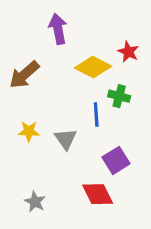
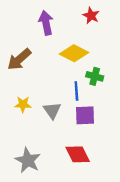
red star: (128, 52) -> (91, 16), moved
purple square: (116, 160) -> (85, 115), moved, turned 30
gray star: (35, 202) -> (28, 160), size x1.5

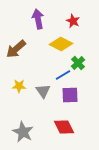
red star: (91, 16) -> (73, 21), moved
green cross: (95, 76) -> (78, 63), turned 32
blue line: (76, 91) -> (63, 75), turned 63

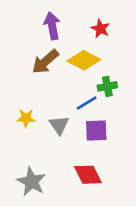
brown arrow: (16, 49) -> (45, 62), moved
green cross: (78, 63) -> (107, 86), turned 32

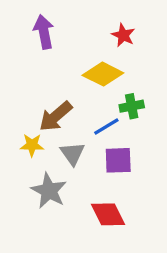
purple arrow: (52, 26) -> (44, 32), moved
brown arrow: (45, 62) -> (56, 116), moved
gray star: (31, 182) -> (49, 191), moved

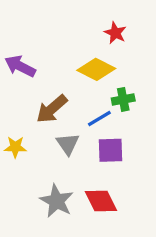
purple arrow: (44, 32) -> (20, 66), moved, turned -52
yellow star: (32, 145) -> (15, 147), moved
gray star: (49, 191) -> (57, 201), moved

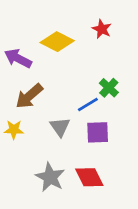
yellow diamond: (96, 69) -> (57, 42), moved
green cross: (123, 99) -> (109, 88), turned -36
brown arrow: (52, 109) -> (29, 96), moved

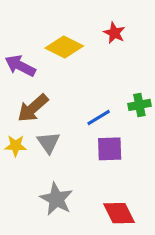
green cross: (109, 88) -> (139, 105), moved, turned 36
gray triangle: (60, 127) -> (48, 143), moved
red diamond: (89, 177) -> (119, 213), moved

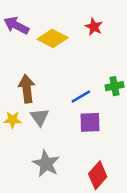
purple arrow: (20, 66) -> (16, 25), moved
brown arrow: (33, 108) -> (27, 89), turned 124
red diamond: (119, 213) -> (98, 175), turned 68

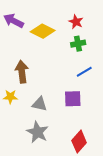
green cross: (115, 86) -> (78, 44), moved
blue line: (81, 96) -> (84, 72), moved
gray triangle: (40, 117) -> (40, 104), moved, turned -42

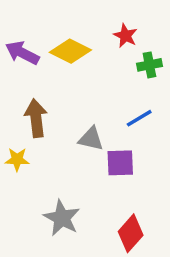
purple arrow: (13, 21) -> (22, 53), moved
green cross: (78, 44) -> (149, 65), moved
gray triangle: (40, 104) -> (91, 139), moved

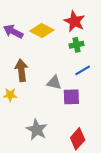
red star: (125, 36) -> (74, 21), size x1.5
green cross: (149, 65) -> (77, 45), moved

